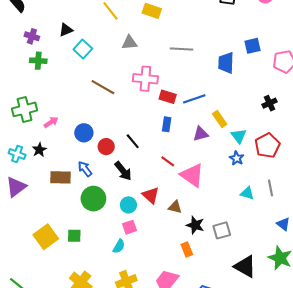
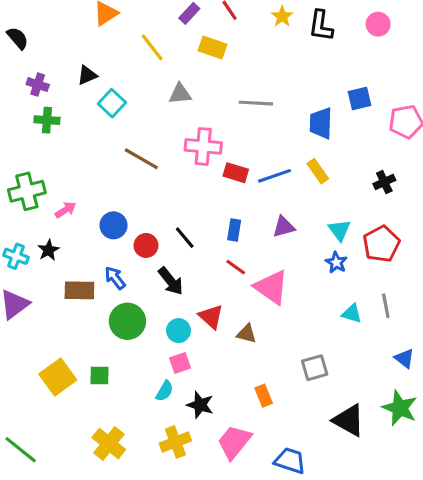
yellow rectangle: (220, 119) -> (318, 171), moved
blue rectangle: (167, 124) -> (234, 230), moved
black star: (195, 225) -> (200, 405), moved

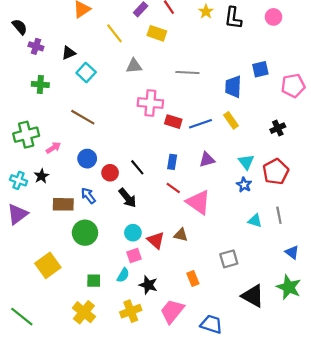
purple cross: (38, 85) -> (36, 46), moved
brown line: (141, 159) -> (83, 117), moved
red triangle: (211, 317) -> (156, 240), moved
green circle: (127, 321) -> (85, 233), moved
green square: (100, 375) -> (94, 281), moved

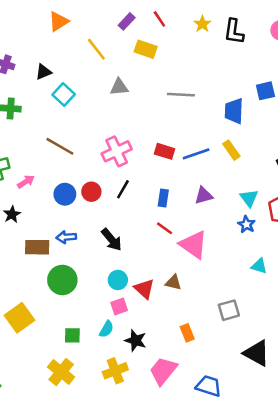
pink cross: (150, 103) -> (117, 151), moved, turned -30
black line: (137, 167) -> (123, 189), moved, turned 70
red circle: (110, 173) -> (91, 192), moved
blue arrow: (88, 196) -> (66, 237), turned -56

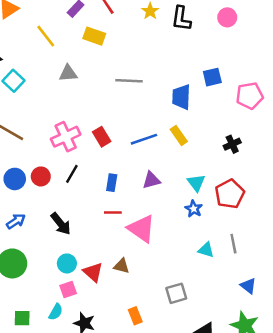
red rectangle: (165, 151) -> (102, 137), moved, turned 42
red line: (165, 228) -> (113, 213), turned -35
blue arrow: (66, 237) -> (16, 221), turned 150

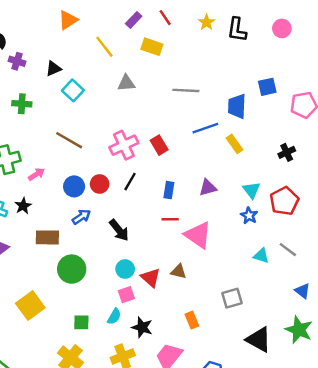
blue line: (144, 139) -> (205, 128), moved
blue arrow: (16, 221) -> (81, 217), moved
gray line: (233, 244) -> (288, 250), turned -42

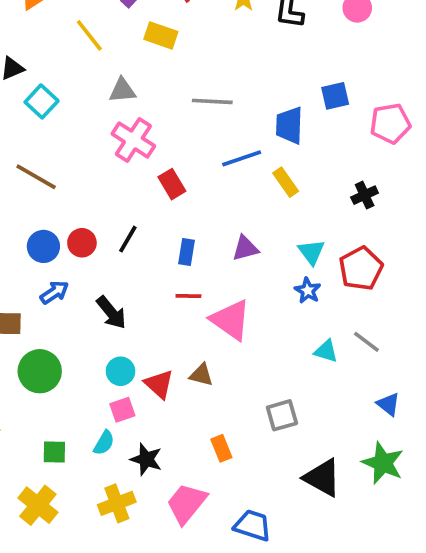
pink cross: (124, 145) -> (133, 140), moved, turned -32

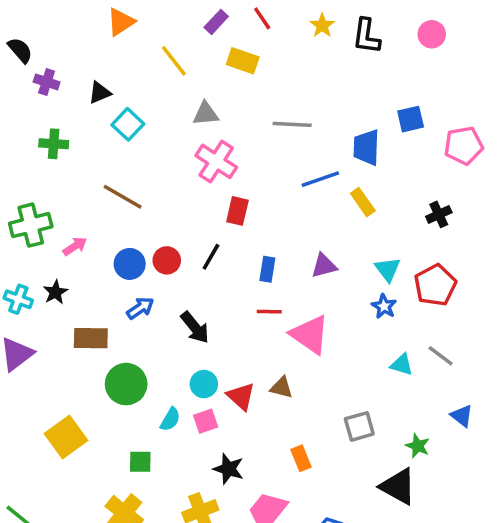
red rectangle: (172, 184) -> (237, 211), moved, turned 44
cyan semicircle: (104, 443) -> (170, 419), moved
green star: (383, 463) -> (418, 446), moved, size x0.6

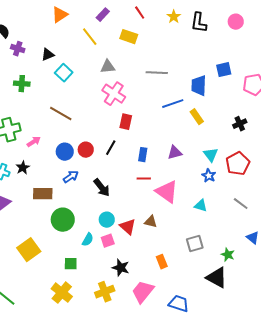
purple rectangle: (216, 22) -> (103, 15), moved
cyan triangle: (402, 365) -> (201, 206), moved

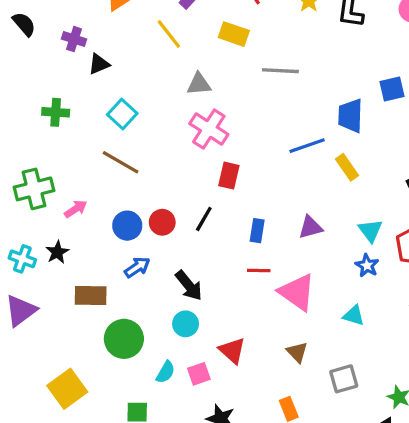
purple cross: (18, 49) -> (74, 39), moved
cyan square: (64, 73) -> (122, 114), moved
gray line: (157, 73) -> (280, 71), moved
cyan circle: (107, 220) -> (186, 324), moved
brown triangle: (151, 222) -> (297, 352), moved, turned 32

